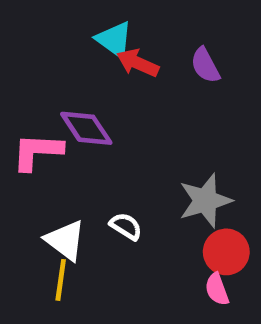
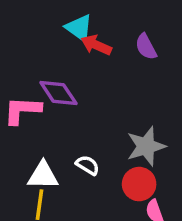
white triangle: (65, 240) -> (43, 175), turned -36
red circle: (226, 252) -> (139, 184), moved

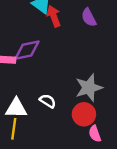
red arrow: (96, 45) -> (54, 16), turned 45
purple diamond: (58, 93) -> (27, 50), turned -68

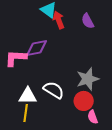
white semicircle: (48, 101) -> (54, 90), size x1.5

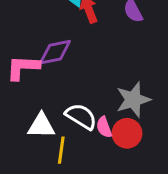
yellow line: (26, 113) -> (61, 150), moved
pink semicircle: (93, 117) -> (104, 127), moved

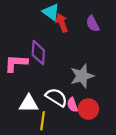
purple diamond: (55, 52) -> (38, 53), turned -75
gray star: (133, 100) -> (82, 76), moved

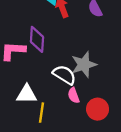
white semicircle: (56, 97) -> (64, 75), moved
red circle: (88, 109) -> (98, 109), moved

